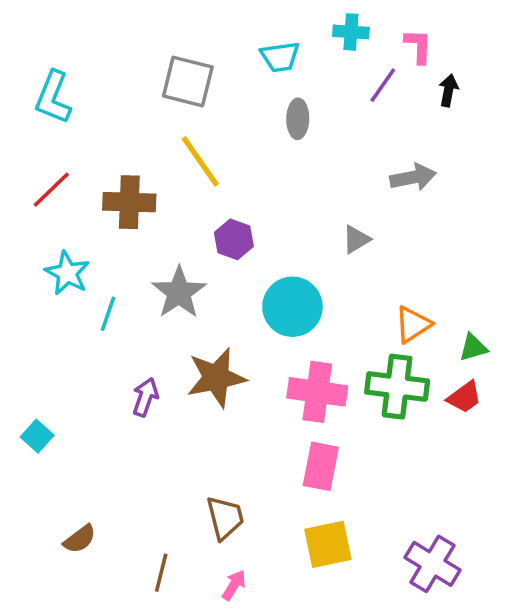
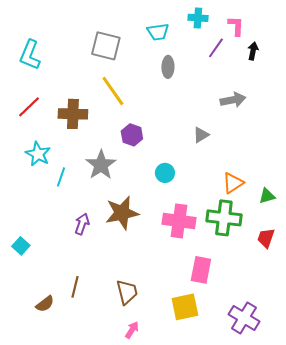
cyan circle: (292, 307) -> (165, 173), size x0.6
red trapezoid: (464, 397) -> (266, 238), moved, turned 145
pink rectangle: (321, 466) -> (201, 270), moved
brown line: (161, 573) -> (75, 287), moved

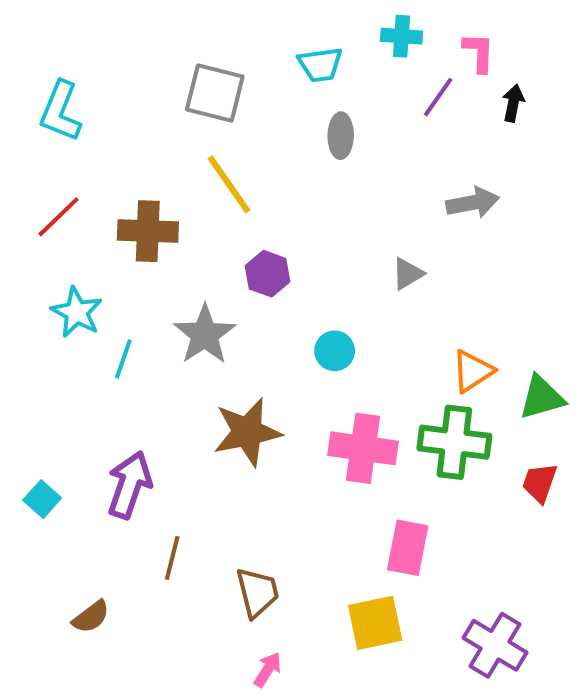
green triangle: (267, 196) -> (542, 398), size x1.4
purple arrow: (82, 224) -> (130, 485), moved, size x1.5
brown line: (75, 287) -> (172, 558), moved

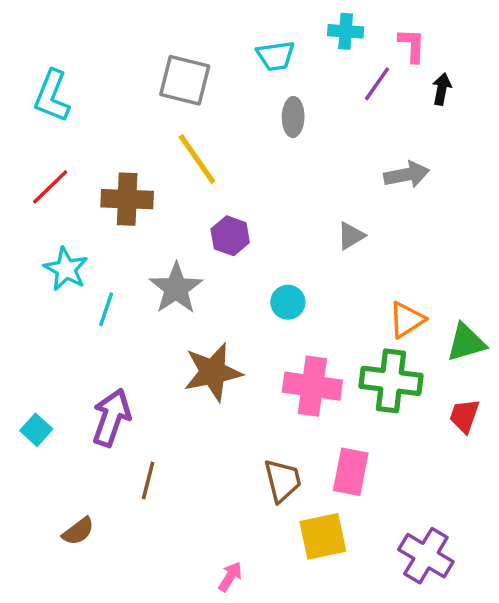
brown trapezoid: (257, 592) -> (283, 480), moved

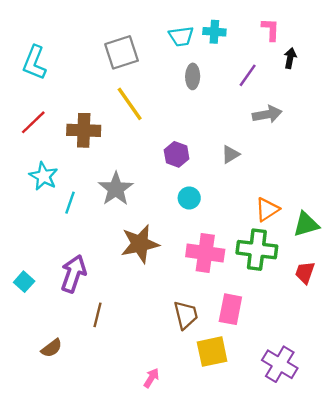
cyan cross: (346, 31) -> (214, 32), moved
gray square: (185, 80) -> (122, 52), turned -32
purple line: (377, 84) -> (248, 75), moved
purple hexagon: (230, 236) -> (177, 154), moved

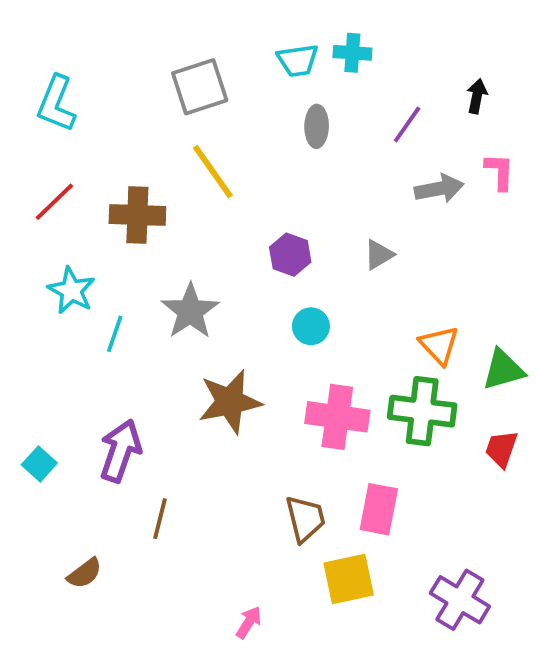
pink L-shape: (271, 29) -> (500, 172), moved
orange triangle: (267, 209) -> (439, 345), turned -40

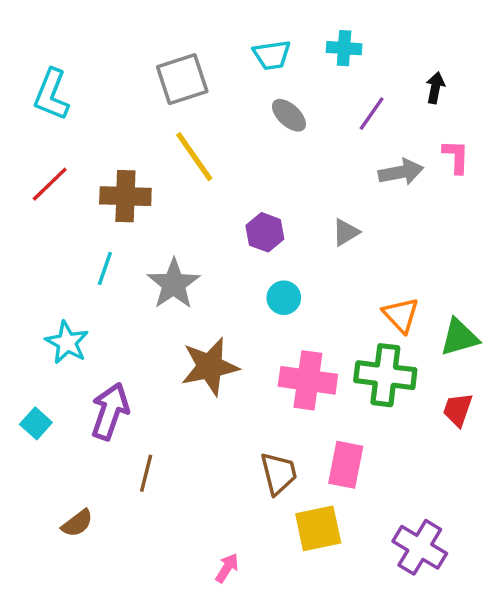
cyan cross: (352, 53) -> (344, 48), moved
gray ellipse: (317, 126) -> (289, 115), turned -48
cyan star: (71, 290) -> (67, 342), moved
cyan line: (115, 334) -> (105, 268), moved

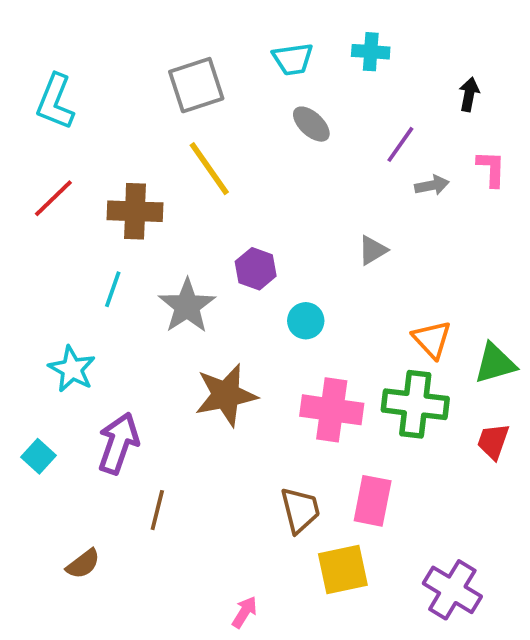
purple line: (372, 114) -> (400, 144), moved
gray arrow: (401, 172) -> (432, 185), size x0.7
purple hexagon: (265, 232) -> (256, 269), moved

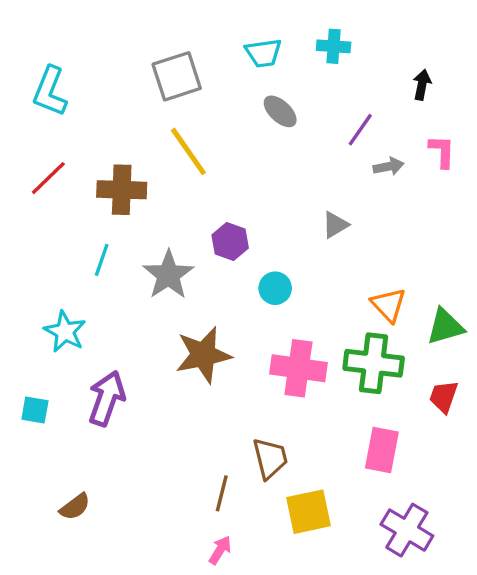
cyan square: (39, 456) -> (35, 410), turned -32
pink rectangle: (373, 501) -> (382, 450), moved
brown line: (157, 510) -> (222, 493), moved

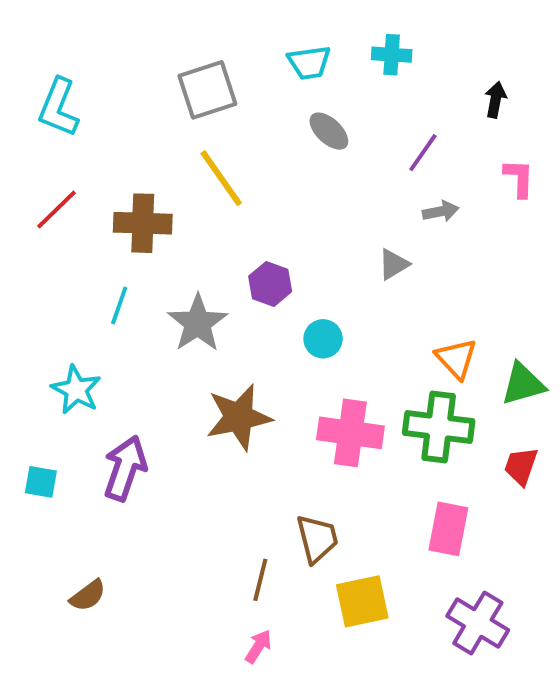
gray arrow: (389, 166) -> (441, 211), moved

